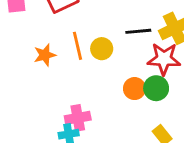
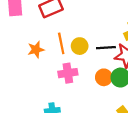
black line: (138, 31) -> (106, 48), moved
pink cross: (78, 118) -> (68, 73), moved

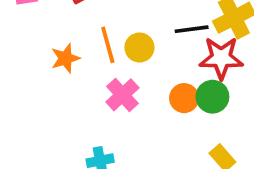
black line: (106, 48) -> (192, 29), moved
pink cross: (68, 73) -> (122, 95), turned -30

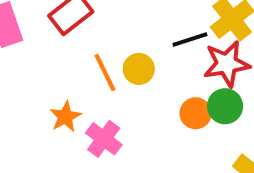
orange star: (65, 58) -> (65, 117), moved
pink cross: (122, 95) -> (104, 139), moved

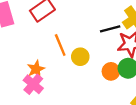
yellow circle: (139, 69) -> (80, 57), moved
pink cross: (104, 139) -> (33, 84), moved

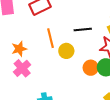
black line: (110, 29) -> (83, 30), moved
orange star: (36, 69) -> (19, 49), moved

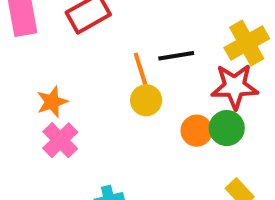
orange line: (51, 38) -> (141, 72), moved

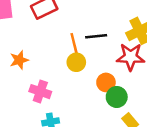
green circle: (227, 128) -> (117, 97), moved
pink cross: (60, 140) -> (40, 92), moved, turned -30

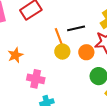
orange circle: (106, 82) -> (86, 52), moved

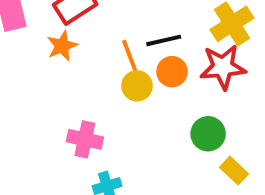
orange circle: (86, 52) -> (172, 72), moved
orange star: (15, 55) -> (62, 46), moved

